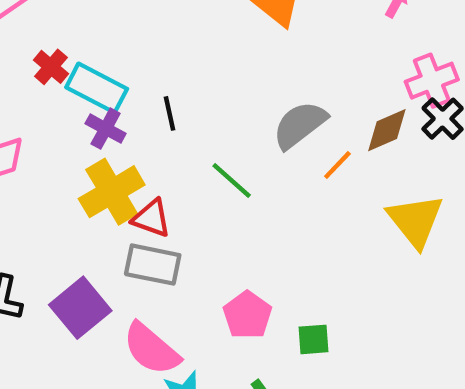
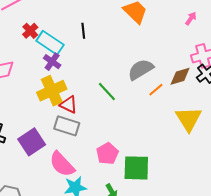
black line: (169, 113) -> (83, 31), moved
green square: (314, 339) -> (136, 168), size x1.8

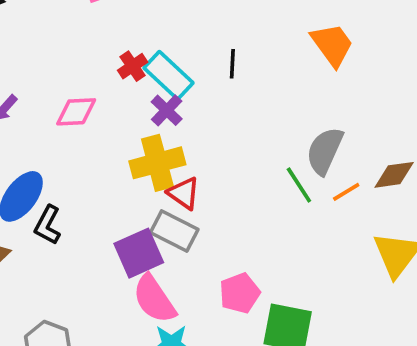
red cross: (30, 31) -> (133, 66), moved
gray semicircle: (141, 70) -> (325, 151), turned -44
green line: (107, 91) -> (299, 185), moved
purple square: (32, 142) -> (139, 253), moved

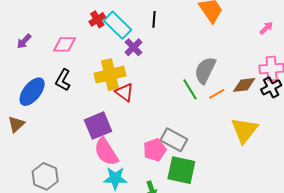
purple cross: (167, 110) -> (134, 47), moved
black L-shape: (48, 225) -> (63, 80), moved
gray rectangle: (174, 231) -> (174, 140), moved

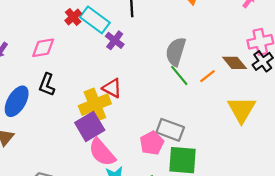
gray semicircle: (205, 70) -> (176, 52), moved
yellow cross: (110, 75) -> (95, 105), moved
brown diamond: (244, 85) -> (235, 63), turned 65

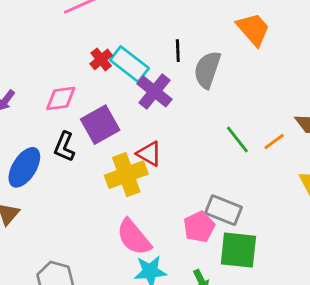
purple cross: (115, 40) -> (154, 91), size x1.4
gray semicircle: (176, 52) -> (207, 70), moved
purple square: (90, 126) -> (100, 125), moved

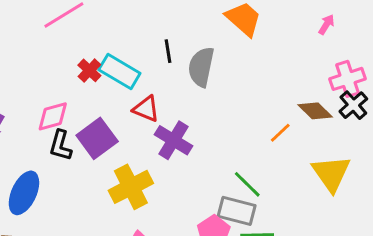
purple cross: (154, 91) -> (173, 140), moved
green line: (237, 140) -> (247, 184), moved
black L-shape: (64, 147) -> (60, 145), moved
red triangle: (149, 154) -> (146, 109), moved

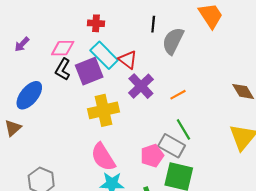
red cross: (89, 70) -> (96, 23), turned 35
cyan rectangle: (119, 72) -> (104, 55), moved
orange line: (280, 133) -> (178, 95), moved

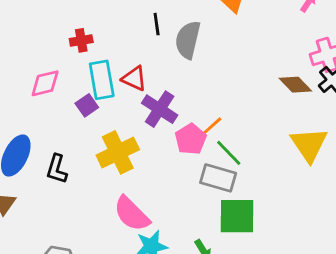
cyan rectangle: (104, 55) -> (102, 80), turned 48
black L-shape: (63, 69) -> (57, 169), moved
purple square: (89, 71) -> (87, 105), size x0.6
orange line: (178, 95) -> (212, 126), moved
pink pentagon: (152, 156) -> (191, 139), moved

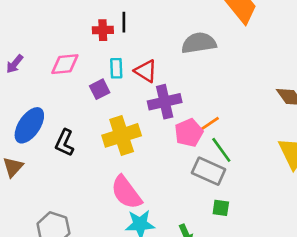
black line: (157, 24) -> (124, 22), moved
gray semicircle: (188, 40) -> (199, 43), turned 60
cyan rectangle: (102, 80) -> (116, 68), size x0.6
purple cross: (160, 109) -> (165, 102), turned 36
green square: (237, 216) -> (221, 208), size x0.5

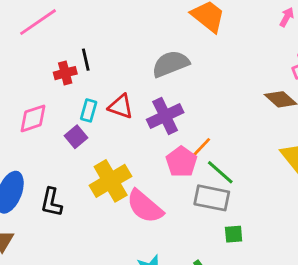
cyan rectangle: (116, 68) -> (89, 110), turned 30
purple cross: (165, 102) -> (165, 116), moved
pink semicircle: (126, 192) -> (145, 206), moved

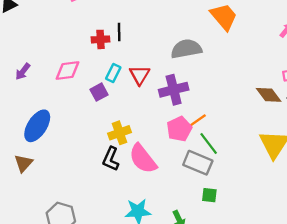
red triangle: (121, 106) -> (140, 75), turned 30
yellow cross: (111, 181) -> (120, 133), size x0.7
black L-shape: (51, 202) -> (111, 159), moved

